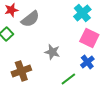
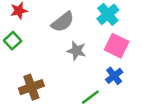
gray semicircle: (30, 19) -> (63, 22), moved
gray star: (52, 52) -> (77, 51), moved

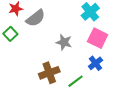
gray semicircle: (63, 22) -> (36, 18), moved
brown cross: (31, 87) -> (49, 73), moved

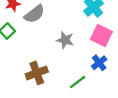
brown cross: (49, 73) -> (37, 73), moved

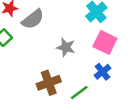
brown cross: (37, 73) -> (49, 83), moved

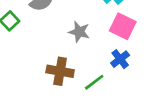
brown cross: (49, 83) -> (60, 71), turned 30

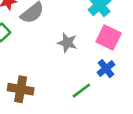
brown cross: (60, 71) -> (21, 89), moved

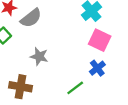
gray star: (67, 43) -> (39, 56), moved

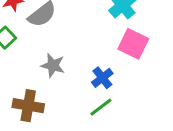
blue cross: (97, 68) -> (102, 78), moved

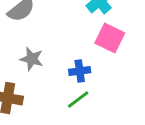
blue cross: (102, 78) -> (80, 71), turned 30

